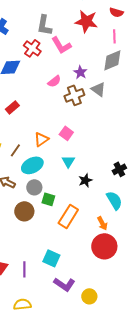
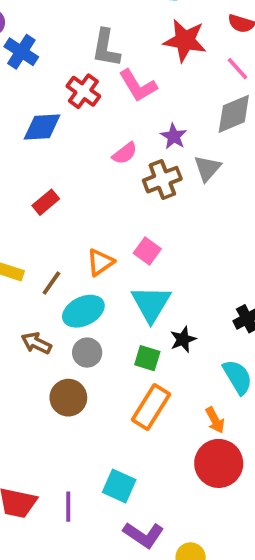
pink line: (114, 36) -> (238, 69), turned -40
gray triangle: (98, 89) -> (207, 168), turned 35
cyan triangle: (68, 161) -> (151, 304), size x1.6
green square: (48, 199) -> (147, 358), moved

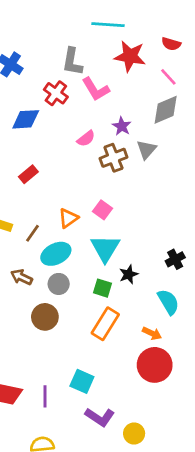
orange arrow: (215, 420) -> (152, 333), turned -36

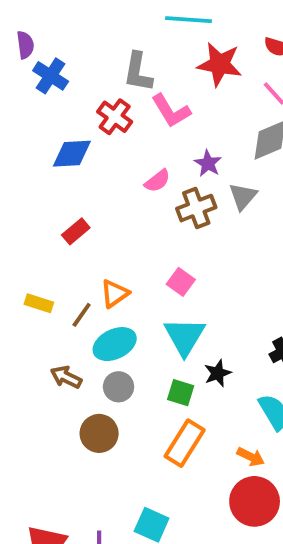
orange triangle: (68, 218) -> (115, 294), moved

